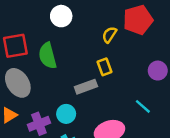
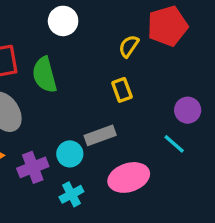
purple circle: (158, 71) -> (188, 110), moved
gray rectangle: (86, 87) -> (100, 135), moved

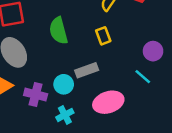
green semicircle: (45, 75) -> (59, 31), moved
purple cross: (33, 167) -> (36, 95), turned 35

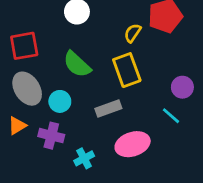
green semicircle: (59, 31) -> (77, 64), turned -32
yellow rectangle: (103, 36) -> (127, 70), size x1.6
cyan circle: (64, 84) -> (60, 101), moved

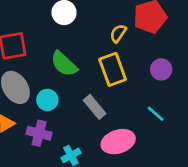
purple circle: (182, 87) -> (161, 69), moved
gray rectangle: (108, 109) -> (95, 107), turned 70

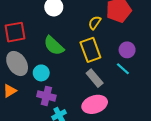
gray rectangle: (95, 107) -> (95, 78), moved
cyan line: (156, 114) -> (123, 69), moved
purple cross: (39, 133) -> (46, 96), moved

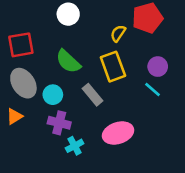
gray rectangle: (95, 78) -> (92, 95), moved

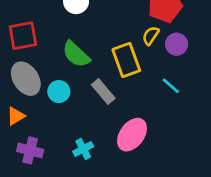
yellow semicircle: (118, 33) -> (151, 36), moved
purple circle: (158, 67) -> (177, 44), moved
purple cross: (59, 123) -> (30, 150), moved
pink ellipse: (118, 133) -> (132, 135), turned -36

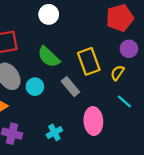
yellow semicircle: (151, 36) -> (117, 73), moved
cyan line: (171, 86) -> (124, 102), moved
pink ellipse: (132, 135) -> (93, 121), turned -40

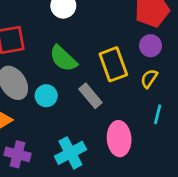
purple circle: (129, 49) -> (151, 46), moved
cyan line: (124, 102) -> (158, 114), turned 63
cyan cross: (54, 132) -> (70, 153), size x1.5

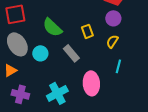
yellow rectangle: (113, 64) -> (87, 31), size x0.6

